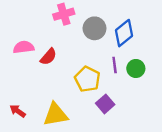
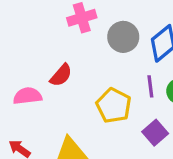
pink semicircle: (24, 47) -> (27, 96), moved
purple square: (105, 104) -> (155, 133), moved

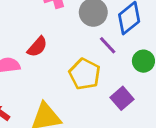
purple line: (150, 86) -> (108, 45), moved, turned -36

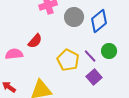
purple line: (108, 45) -> (90, 56), moved

